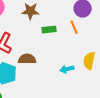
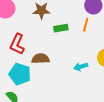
orange line: (74, 27) -> (86, 25), turned 40

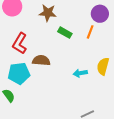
green rectangle: (61, 28) -> (65, 33), turned 32
cyan pentagon: (20, 74) -> (19, 73), turned -30

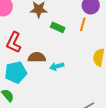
cyan arrow: (80, 73) -> (57, 66), moved

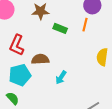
cyan arrow: (57, 66) -> (61, 77), moved, turned -40

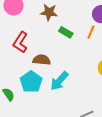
cyan pentagon: (20, 75) -> (31, 82), moved, turned -30
cyan arrow: (61, 77) -> (59, 81), size x1.5

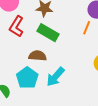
green rectangle: (66, 32) -> (48, 33), moved, size x1.5
red L-shape: (20, 42) -> (16, 26), moved

